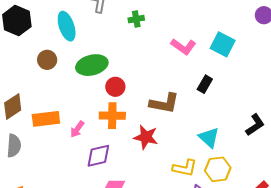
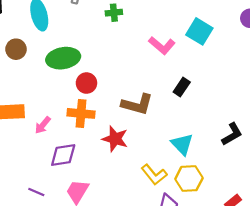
cyan square: (223, 44) -> (199, 31), moved
yellow L-shape: (185, 168) -> (154, 175), turned 35

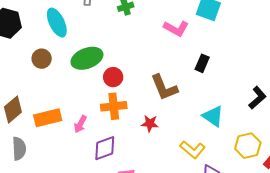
brown L-shape: (137, 104) -> (164, 88), turned 64
red star: (115, 139) -> (150, 124), size x0.7
yellow hexagon: (189, 179) -> (248, 146), moved

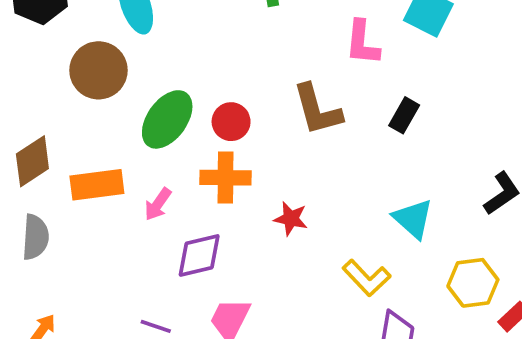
pink L-shape: (176, 28) -> (362, 43), turned 60
green ellipse: (87, 58) -> (167, 119), moved, turned -40
brown circle: (42, 59) -> (99, 70), size x1.5
brown L-shape: (164, 88) -> (317, 110), moved

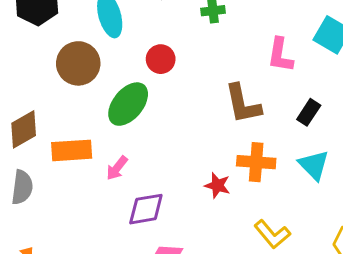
red circle: (231, 122) -> (161, 59), moved
orange cross: (226, 178) -> (256, 162), moved
cyan triangle: (413, 219) -> (314, 165), moved

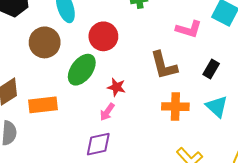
pink L-shape: (280, 55) -> (189, 29), turned -80
red circle: (161, 59) -> (103, 36), size x1.4
pink arrow: (117, 168) -> (107, 112), moved
red star: (217, 185) -> (116, 87), moved

